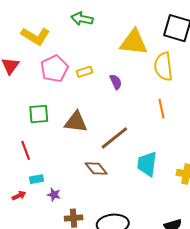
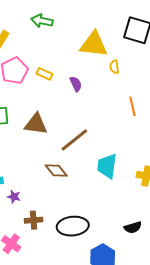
yellow semicircle: (163, 67) -> (114, 67), moved, size x0.5
yellow rectangle: (84, 72) -> (44, 74), turned 42
orange line: (162, 109) -> (132, 106), moved

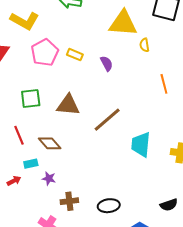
brown diamond: (56, 171) -> (50, 143), moved
black ellipse: (73, 226) -> (109, 206), size x0.7

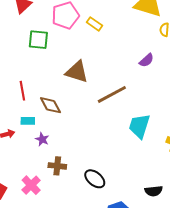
purple semicircle: (107, 64) -> (146, 60), moved, turned 63
green square: (31, 98) -> (38, 40), moved
black ellipse: (109, 206) -> (95, 179), turned 35

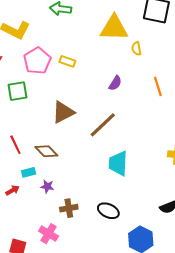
purple semicircle: (146, 60) -> (115, 83), moved
brown triangle: (77, 72) -> (63, 112), turned -30
cyan trapezoid: (139, 126) -> (118, 163), moved

